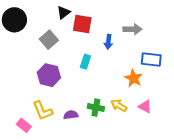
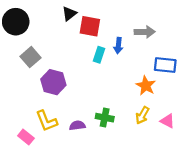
gray square: (49, 40) -> (31, 57), moved
cyan rectangle: (85, 62) -> (99, 55), moved
yellow arrow: (119, 105) -> (142, 115), moved, turned -91
pink triangle: (145, 107) -> (167, 121), moved

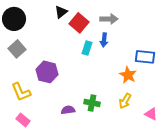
red square: (90, 26) -> (79, 23), turned 30
gray arrow: (145, 32) -> (109, 19), moved
gray square: (31, 57) -> (17, 49), moved
yellow L-shape: (47, 121) -> (21, 92), moved
pink triangle: (167, 121) -> (151, 114), moved

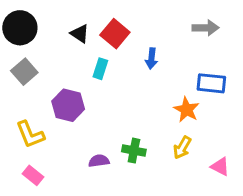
black triangle: (61, 12) -> (80, 34), moved, turned -48
gray arrow: (109, 19) -> (206, 28), moved
cyan rectangle: (87, 48) -> (100, 69), moved

